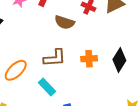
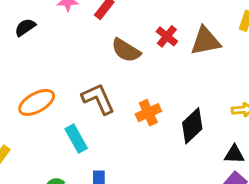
brown L-shape: (55, 58) -> (98, 99), turned -125
orange cross: (89, 59) -> (148, 113), turned -35

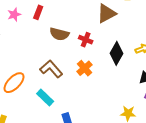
red cross: (167, 36) -> (86, 40), moved
black diamond: (192, 126) -> (117, 53), moved

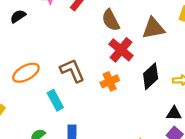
brown semicircle: (59, 34) -> (111, 20), moved, turned 30
red cross: (86, 40) -> (121, 50), size x1.5

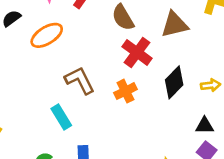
orange ellipse: (26, 73) -> (47, 35), moved

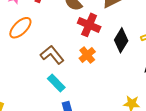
cyan rectangle: (61, 117) -> (56, 83), moved

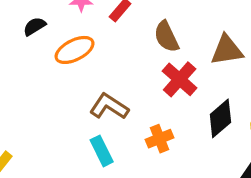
brown L-shape: (52, 55) -> (109, 106), turned -35
orange cross: (87, 55) -> (160, 139), moved

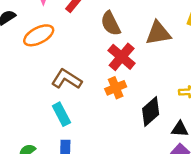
black diamond: (220, 118) -> (151, 111), moved
orange cross: (160, 139) -> (116, 88), moved

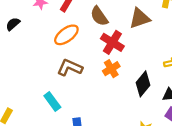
orange ellipse: (39, 35) -> (66, 35), moved
cyan rectangle: (61, 114) -> (52, 102), moved

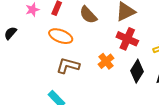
orange ellipse: (66, 35) -> (61, 36), turned 65
red cross: (112, 42) -> (127, 39), moved

